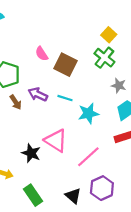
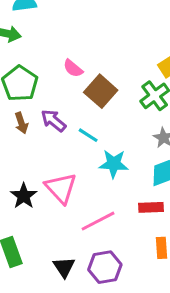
pink semicircle: (42, 54) -> (73, 68), turned -32

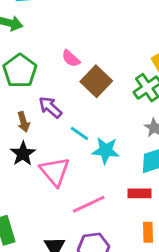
brown arrow: (21, 123) -> (23, 122), moved
cyan line: (88, 135) -> (79, 133), moved
black star: (24, 196) -> (23, 154), moved

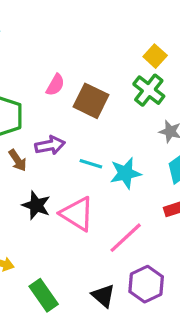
pink semicircle: (71, 58) -> (55, 85), turned -84
purple arrow: (50, 107) -> (50, 145), turned 145
brown arrow: (23, 122) -> (18, 160), moved

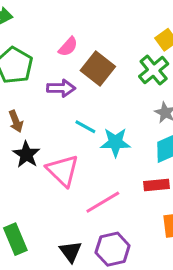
purple arrow: (50, 145) -> (61, 88), moved
brown arrow: (18, 160) -> (16, 121), moved

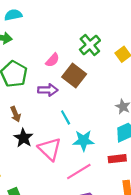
green cross: (154, 70) -> (90, 45), moved
cyan line: (85, 127) -> (66, 117), turned 32
cyan star: (115, 142) -> (83, 141), moved

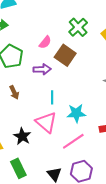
cyan line: (66, 117) -> (52, 97), moved, turned 32
black star: (23, 138) -> (22, 136), moved

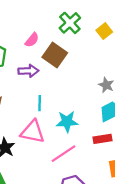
pink triangle: (46, 122) -> (33, 132), turned -30

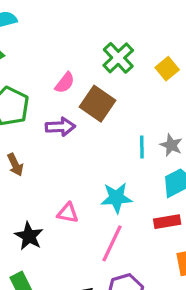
cyan line: (40, 103) -> (142, 147), moved
pink triangle: (33, 132) -> (68, 213), size x0.6
pink line: (63, 154) -> (112, 243), turned -30

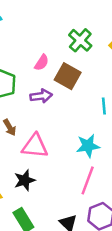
pink triangle: (68, 213) -> (35, 146), moved, size x1.6
black star: (29, 236) -> (25, 180), turned 30

